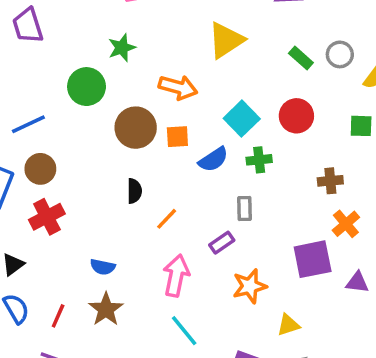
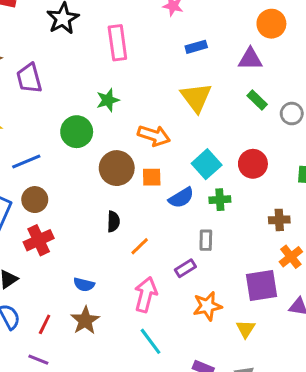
yellow triangle: (226, 40) -> (196, 98), turned -36
green rectangle: (301, 58) -> (257, 100), moved
yellow triangle: (288, 325) -> (246, 329), moved, turned -42

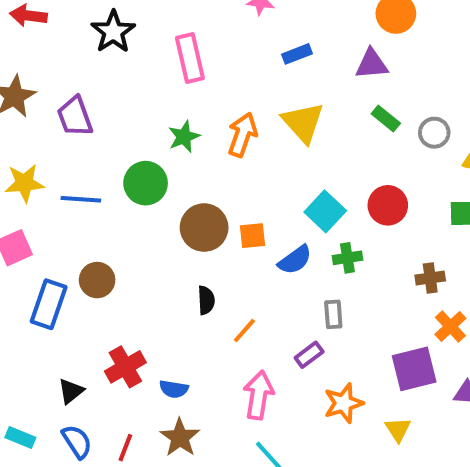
orange arrow: (154, 136) -> (242, 135), moved, turned -84
blue line: (26, 161) -> (81, 199), moved, turned 32
red cross: (39, 240) -> (125, 367), moved

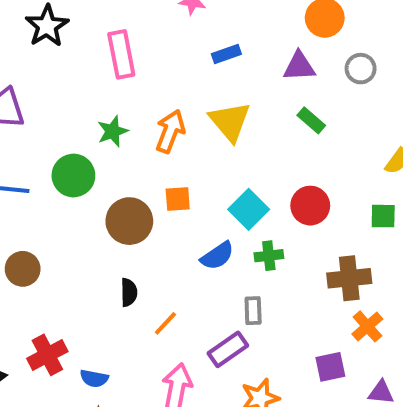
gray circle: (434, 133) -> (361, 69), moved
orange square: (253, 236) -> (178, 199), moved
brown cross: (430, 278) -> (349, 278), size x1.5
purple rectangle: (309, 355) -> (228, 349), size x1.4
purple square: (414, 369) -> (330, 367), size x0.7

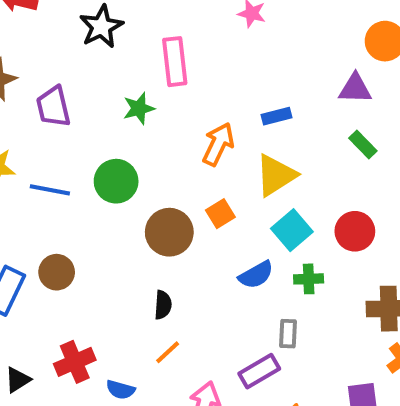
blue rectangle: (226, 54) -> (276, 116), moved
yellow triangle: (230, 122) -> (276, 175), moved, turned 33
green star: (113, 131) -> (139, 108), moved
orange square: (178, 199) -> (220, 214), turned -32
orange line: (165, 323) -> (168, 352), moved

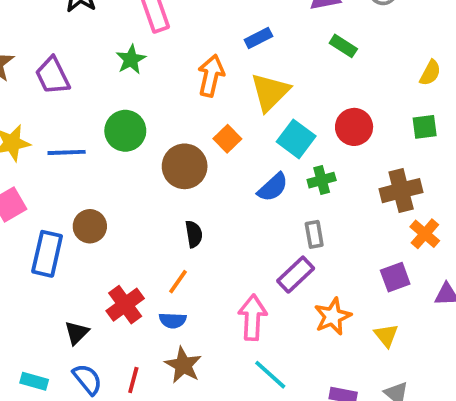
orange line: (168, 352) -> (178, 282), moved

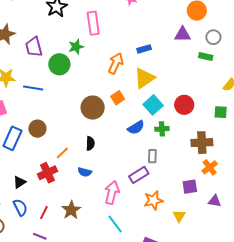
green rectangle: (343, 46) -> (206, 57), moved, turned -32
green circle: (125, 131) -> (59, 64), moved
orange line: (178, 282) -> (62, 153), moved
blue semicircle: (173, 320) -> (85, 172), moved

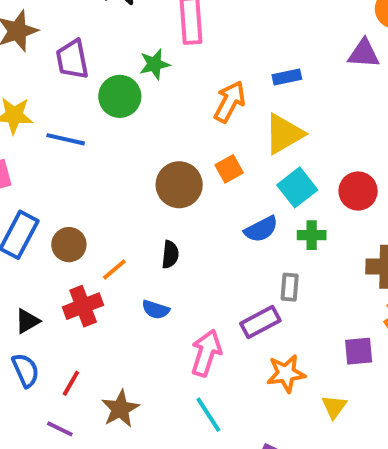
brown circle: (37, 129) -> (69, 245), moved
brown star: (71, 210) -> (120, 409), moved

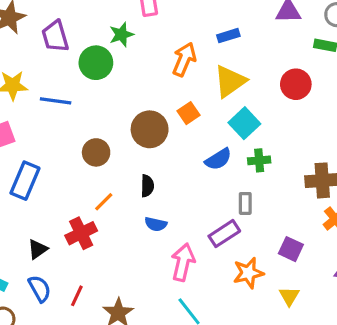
red circle: (358, 191) -> (296, 84), moved
brown circle: (69, 245) -> (96, 152), moved
blue semicircle: (156, 310) -> (156, 224), moved
purple square: (359, 351) -> (291, 249), moved, turned 35

